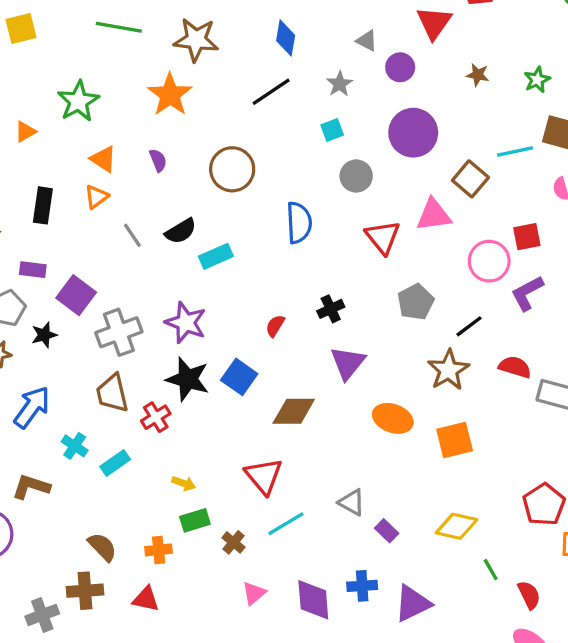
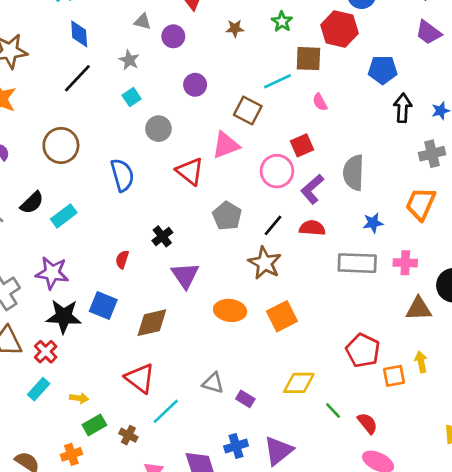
purple circle: (413, 133) -> (195, 85), size x0.6
red semicircle: (515, 367) -> (312, 228), moved
cyan rectangle: (115, 463) -> (39, 389), moved

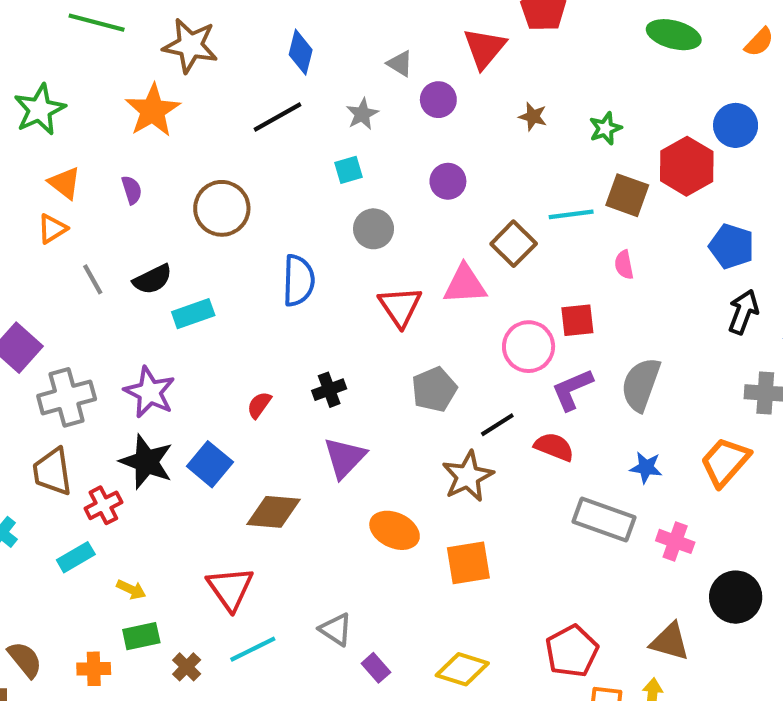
brown triangle: (419, 309) -> (670, 642), moved

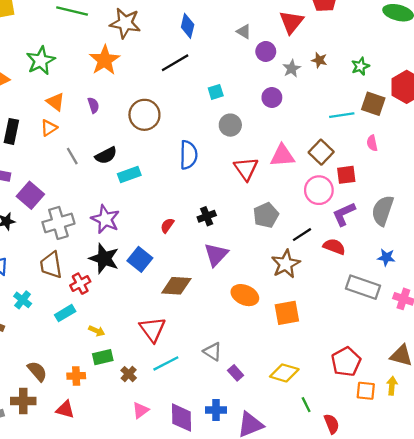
gray star: (362, 114) -> (292, 68), moved
brown square: (514, 244) -> (321, 152), moved

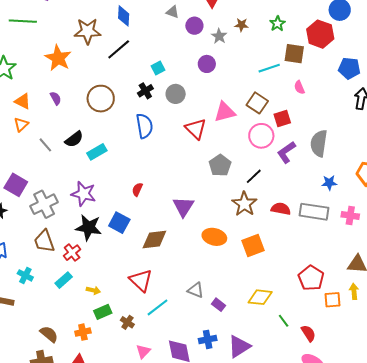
brown star: (125, 23) -> (88, 31), moved
black cross: (207, 216) -> (145, 91), moved
red semicircle: (334, 247) -> (281, 209), moved

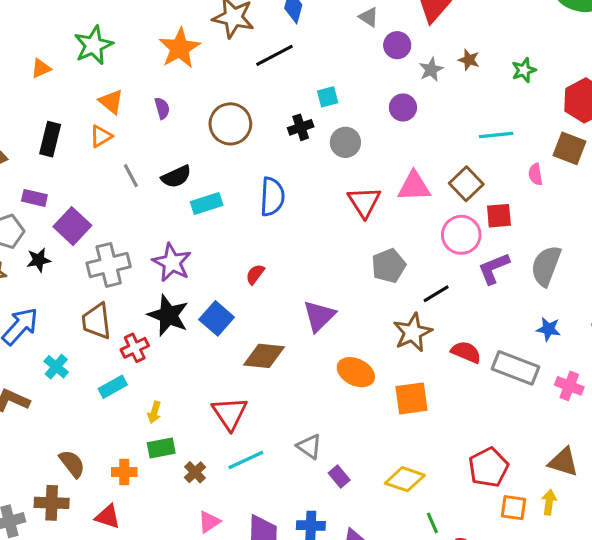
brown square: (294, 54) -> (570, 148), moved
blue semicircle: (144, 126) -> (272, 197), moved
yellow arrow: (93, 290) -> (154, 412), turned 80

